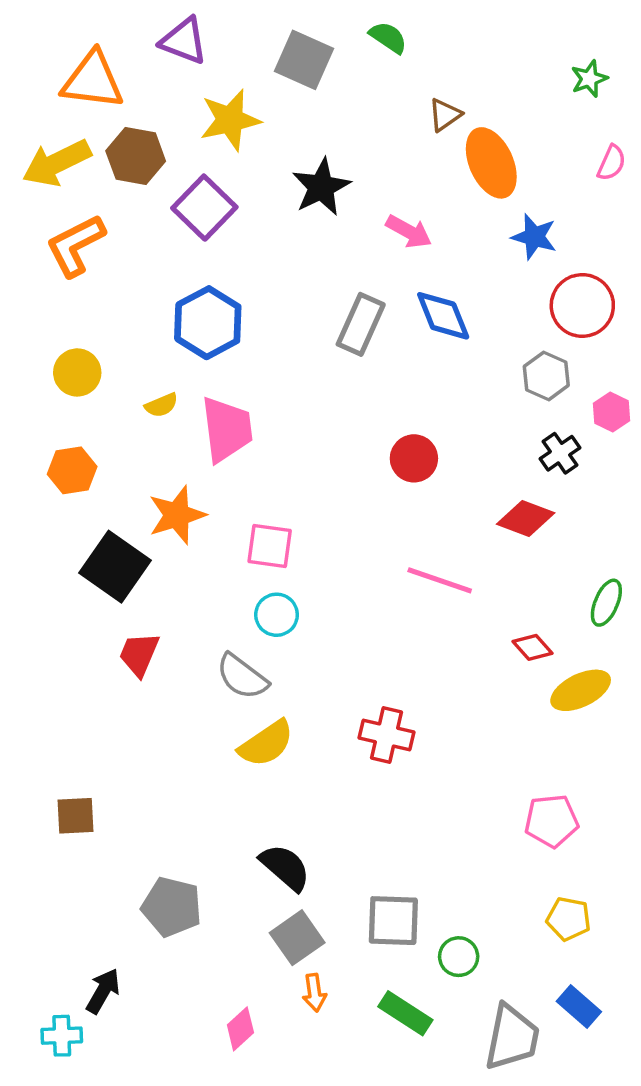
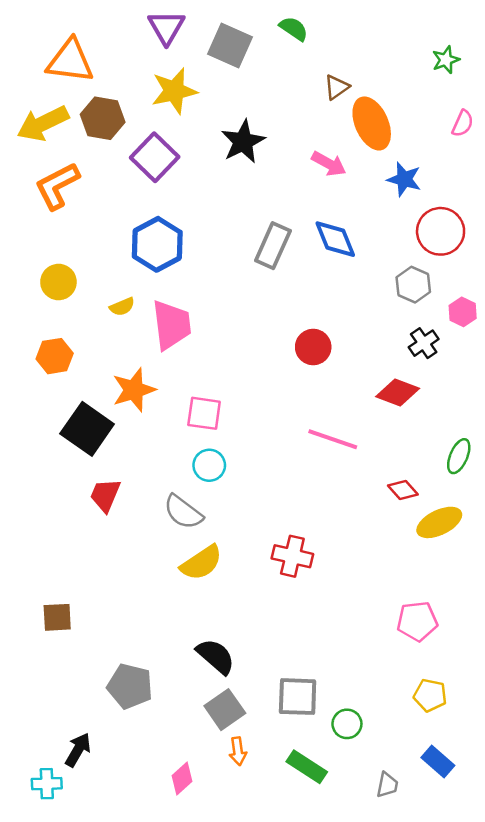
purple triangle: (184, 41) -> (166, 27), moved, turned 39
pink arrow: (409, 232) -> (329, 164), moved
gray trapezoid: (512, 1037) -> (387, 785), size x0.5

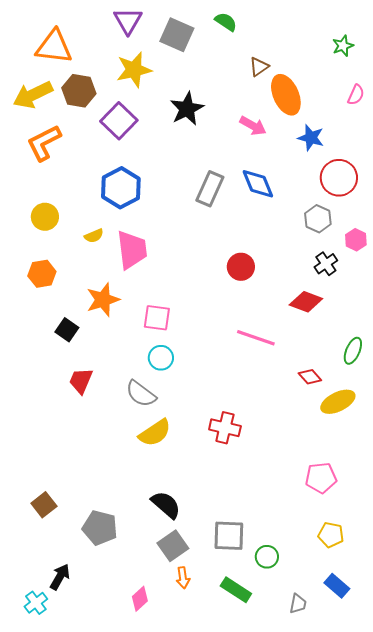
black square: (87, 429) -> (67, 330), size x0.6
brown square: (57, 617) -> (44, 505), moved, turned -35
cyan cross: (47, 784) -> (36, 603), turned -35

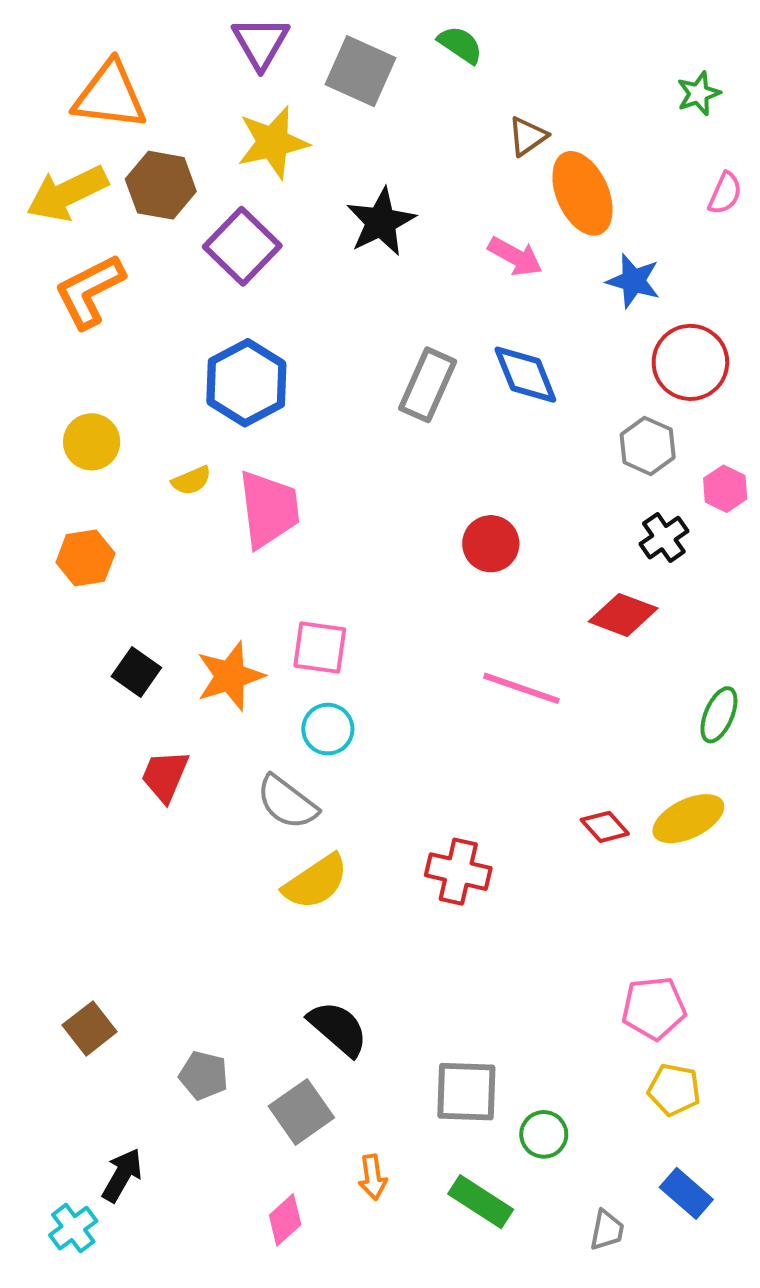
orange star: (103, 300) -> (230, 676), moved
red diamond: (310, 377) -> (605, 827), moved
pink pentagon: (321, 478) -> (654, 1008), moved
gray pentagon: (100, 528) -> (204, 1075), size x0.7
gray square: (173, 546) -> (301, 1112), moved

